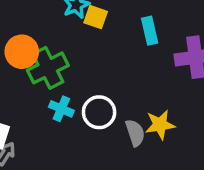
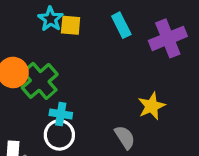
white circle: (99, 112) -> (59, 135), moved
gray semicircle: (135, 133) -> (125, 137), moved

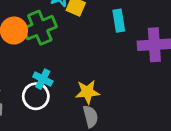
green cross: (40, 81) -> (40, 28), moved
yellow star: (152, 106) -> (87, 92), moved

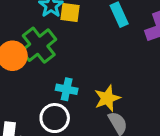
cyan cross: (43, 79) -> (67, 89), moved

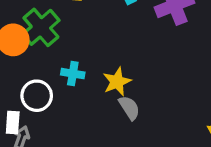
white circle: (55, 118) -> (37, 96), moved

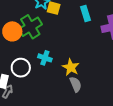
yellow star: (117, 82) -> (71, 67), turned -30

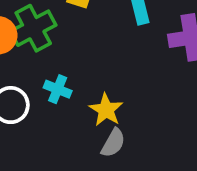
gray semicircle: (76, 84) -> (113, 143), turned 49

